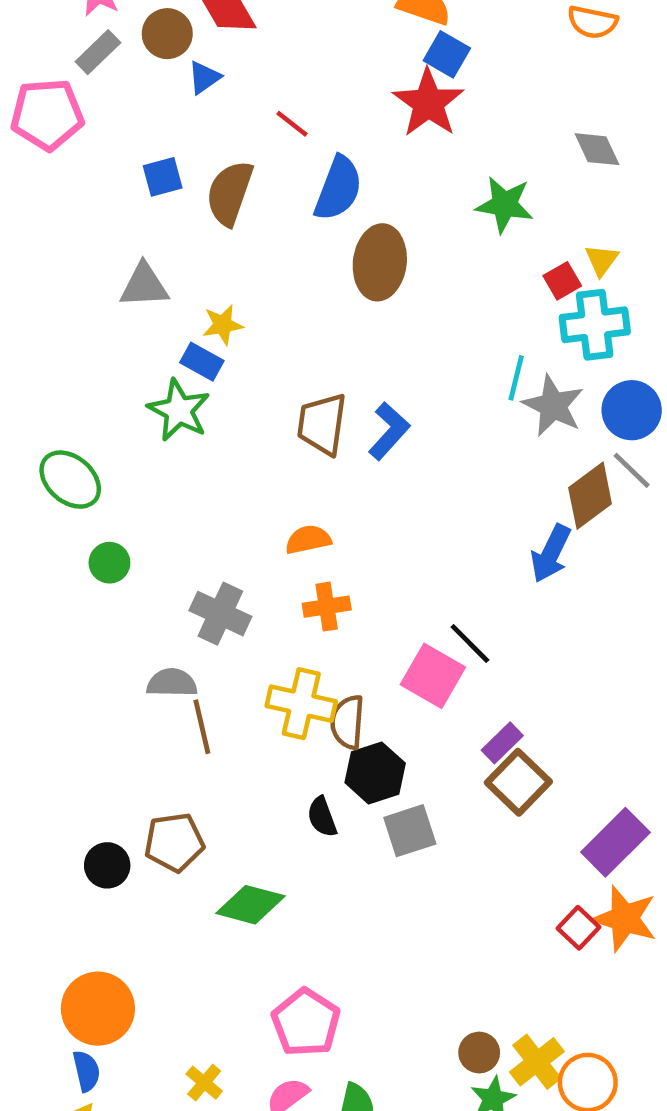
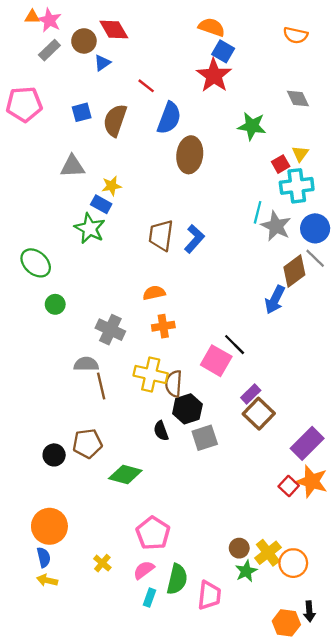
pink pentagon: (47, 114) -> (24, 104), moved

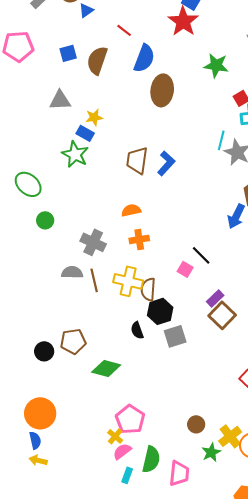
pink square: (216, 361) -> (185, 269), size x0.6
brown line: (101, 386) -> (94, 280), moved
brown circle: (239, 548) -> (196, 424), moved
yellow cross: (102, 563) -> (115, 436), moved

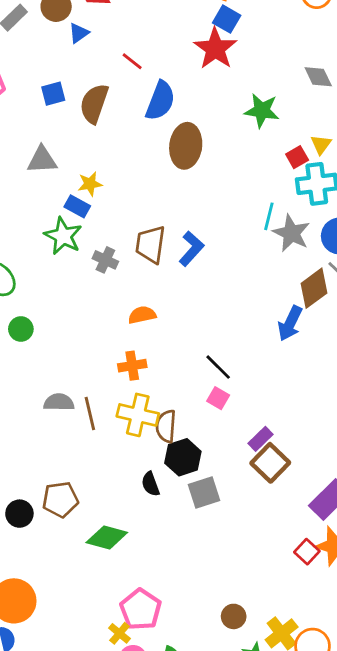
orange cross: (139, 239) -> (132, 366), moved
gray cross: (93, 242) -> (105, 260), moved, size x0.7
black line: (201, 255) -> (218, 367), moved

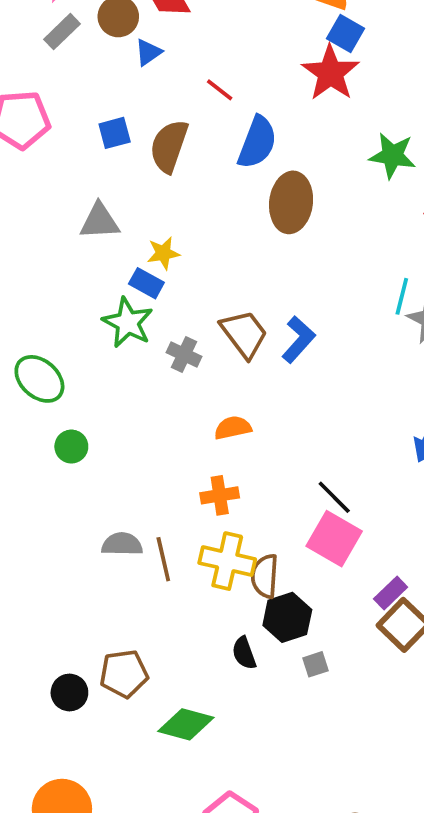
brown trapezoid: (150, 244) -> (244, 334), turned 135
pink square: (218, 398) -> (334, 539), size x1.8
gray square: (204, 492) -> (315, 664), size x0.6

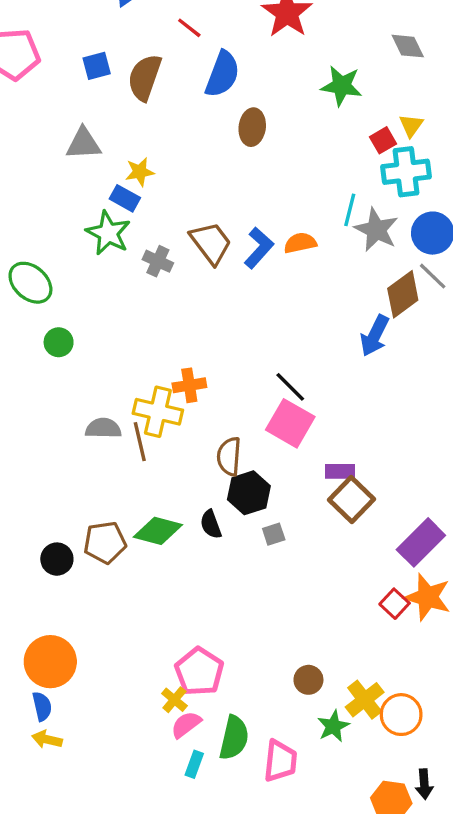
brown ellipse: (291, 202) -> (252, 127), size x0.7
orange semicircle: (233, 428) -> (300, 243), moved
yellow cross: (227, 561) -> (158, 412), moved
purple rectangle: (391, 593) -> (340, 471), turned 44
green diamond: (186, 724) -> (158, 531), moved

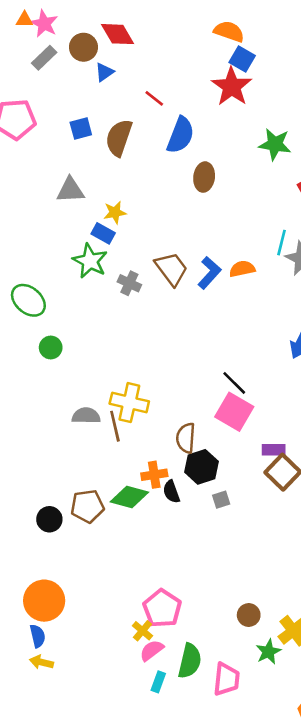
orange cross: (189, 385) -> (154, 475), moved

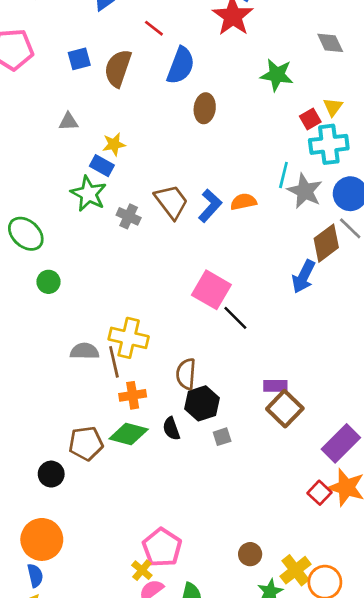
gray triangle: (70, 190) -> (69, 122), size x0.7
pink square: (234, 412) -> (211, 290), moved
orange cross: (154, 475) -> (133, 395), moved
black circle: (49, 519) -> (51, 474), moved

